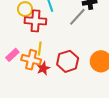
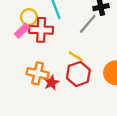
yellow line: (40, 49) -> (76, 56), moved, turned -64
pink rectangle: (12, 55) -> (22, 31), moved

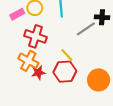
red cross: (41, 30) -> (35, 36), moved
pink rectangle: (22, 31) -> (17, 14), moved

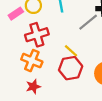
red cross: (35, 36) -> (37, 35), turned -30
red star: (38, 73) -> (33, 87), moved

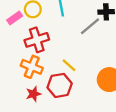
yellow line: (71, 51) -> (69, 65), moved
red hexagon: (71, 68) -> (60, 85), moved

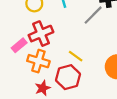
pink rectangle: (15, 18) -> (19, 45), moved

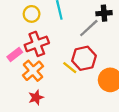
orange cross: (38, 61) -> (33, 71), turned 30
red hexagon: (68, 77) -> (84, 58), moved

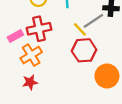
yellow line: (70, 68) -> (80, 29), moved

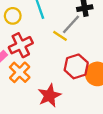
red hexagon: (84, 50) -> (76, 66), moved
red star: (30, 82) -> (49, 96), moved, size x1.5

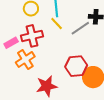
yellow line: (60, 36) -> (57, 24), moved

